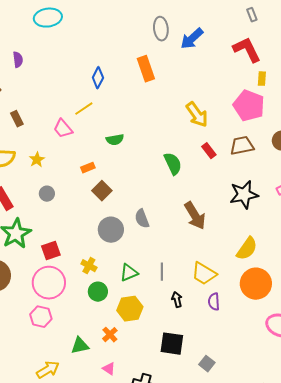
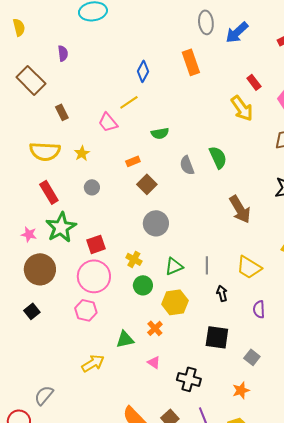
red rectangle: (209, 151) -> (254, 82), moved
gray semicircle: (142, 219) -> (187, 165), moved
purple semicircle: (214, 302) -> (259, 309), moved

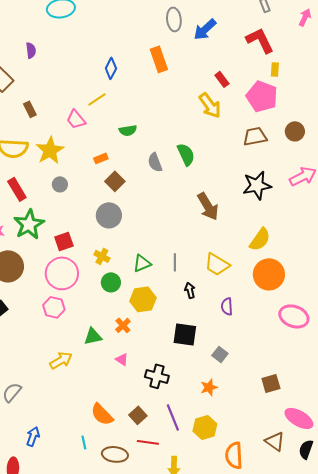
yellow star: (82, 153) -> (50, 150), size x1.8
gray circle: (156, 223) -> (109, 215), moved

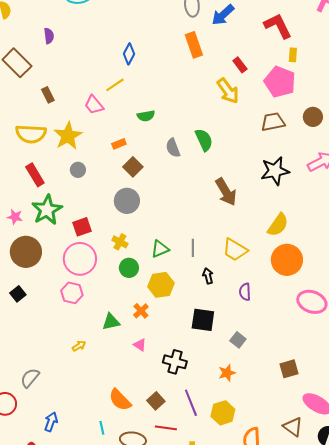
orange rectangle: (159, 59) -> (194, 45), moved
yellow arrow: (61, 360) -> (79, 346), size x0.6

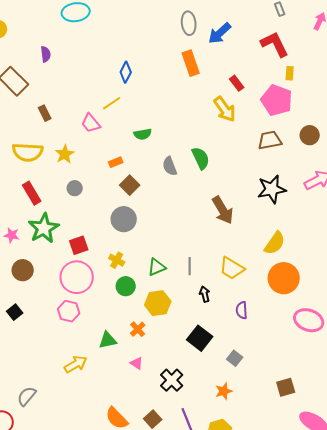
yellow star: (68, 136) -> (65, 154), size x0.7
brown circle: (26, 252) -> (23, 270), size x0.7
black square: (203, 320) -> (200, 338), turned 30
yellow arrow: (79, 346) -> (76, 364), size x1.6
black cross: (175, 362) -> (172, 380), turned 30

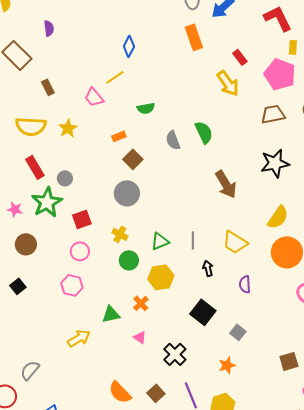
gray circle: (75, 188) -> (65, 178), moved
pink circle: (77, 277) -> (80, 251), size x0.6

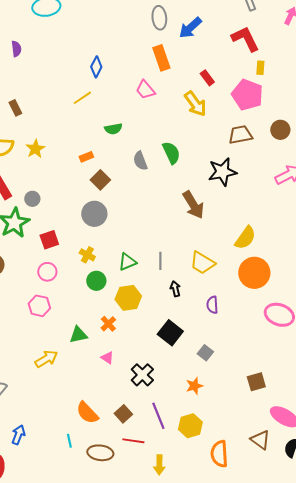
pink trapezoid: (94, 97) -> (145, 90), moved
black star: (275, 163) -> (222, 172), moved

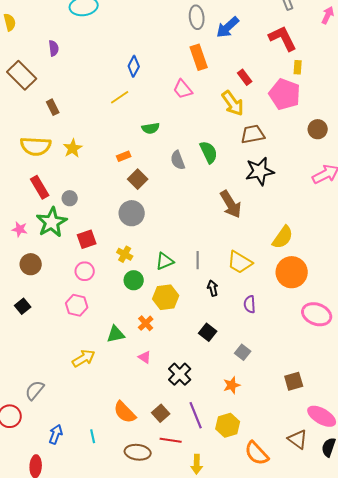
brown trapezoid: (240, 135) -> (253, 134), moved
black square: (170, 333) -> (208, 332), size x0.7
cyan line: (69, 441) -> (93, 436), moved
orange semicircle: (219, 454) -> (257, 453), turned -40

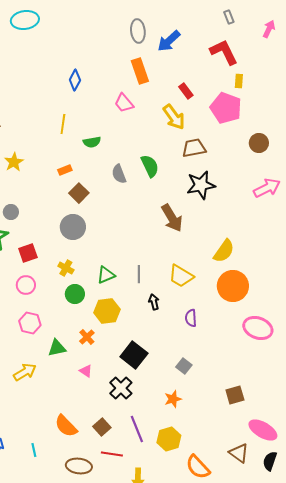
yellow line: (120, 97) -> (63, 124), moved, turned -48
pink hexagon: (77, 305) -> (30, 323), moved
black square: (208, 332) -> (134, 355), moved, size x1.5

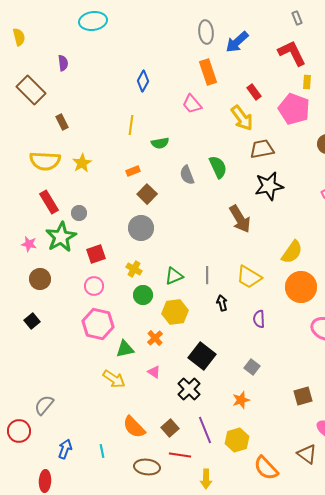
pink hexagon: (30, 323) -> (98, 324), size x1.4
yellow arrow: (25, 372) -> (114, 379), moved, turned 65

